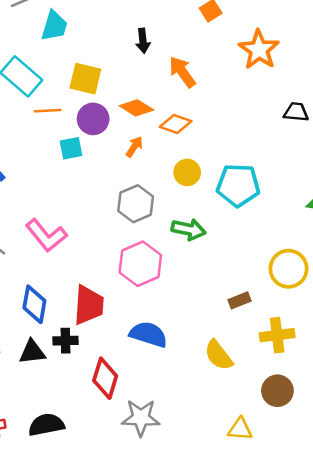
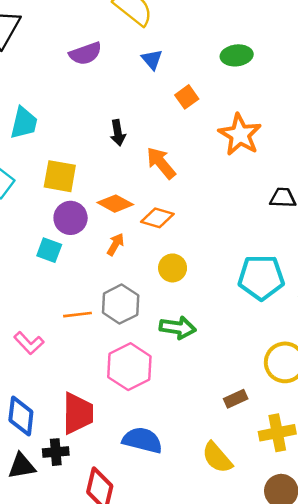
orange line: (48, 111) -> (78, 315), moved
cyan square: (71, 148) -> (49, 250), turned 35
cyan pentagon: (238, 185) -> (261, 277), moved
pink L-shape: (46, 235) -> (29, 343), size x0.7

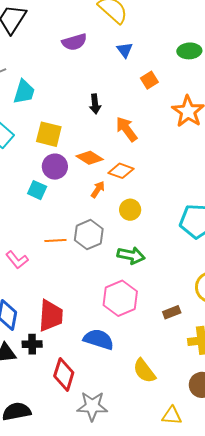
orange arrow: (115, 244) -> (98, 189), moved
pink hexagon: (129, 367) -> (120, 298), moved
yellow semicircle: (217, 458) -> (144, 371), moved

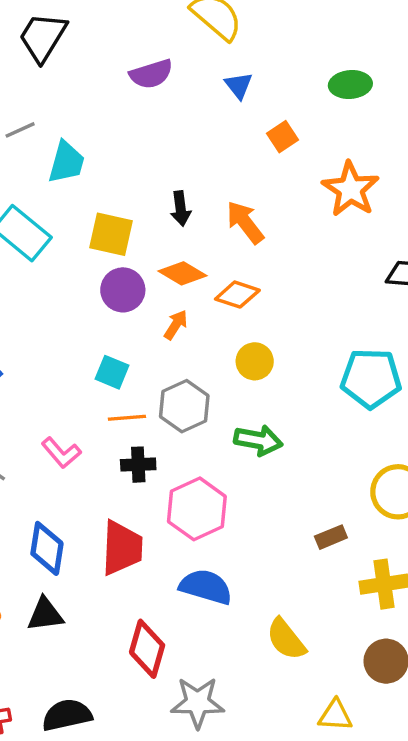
black arrow: (95, 104) -> (181, 209), moved
orange arrow: (98, 189) -> (176, 325), moved
cyan square: (37, 190) -> (112, 372), moved
pink hexagon: (120, 298) -> (197, 509), moved
black cross: (32, 344) -> (138, 465), moved

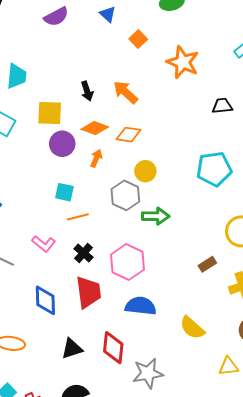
gray hexagon: (184, 406) -> (125, 195), moved
black cross: (138, 465) -> (84, 253), moved, turned -36
black triangle: (45, 614) -> (72, 349), moved

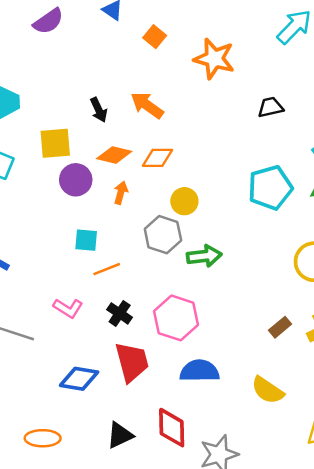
brown rectangle: (207, 264) -> (280, 327), moved
blue diamond: (45, 300) -> (79, 379), turned -72

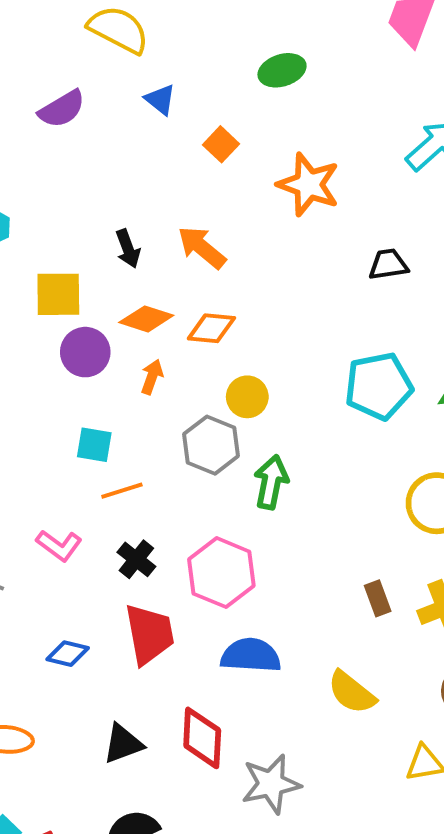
green arrow: (204, 256) -> (271, 482), turned -76
brown rectangle: (280, 327) -> (378, 598), turned -75
blue diamond: (79, 379) -> (68, 654), size x0.7

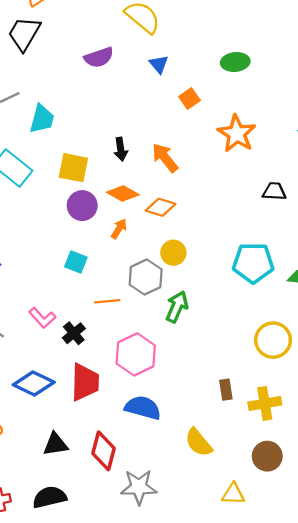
orange line: (122, 491) -> (107, 301), moved
black cross: (136, 559) -> (74, 333), moved
blue diamond: (68, 654) -> (34, 383), size x1.6

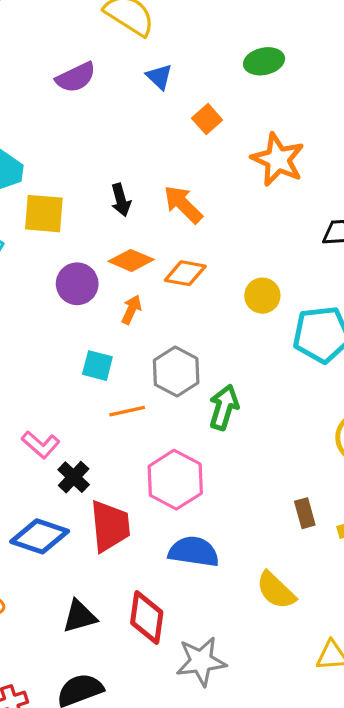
yellow square: (73, 168) -> (44, 214), moved
yellow circle: (173, 253) -> (262, 296), moved
cyan square: (76, 262) -> (97, 366), moved
black cross: (74, 333) -> (74, 477), moved

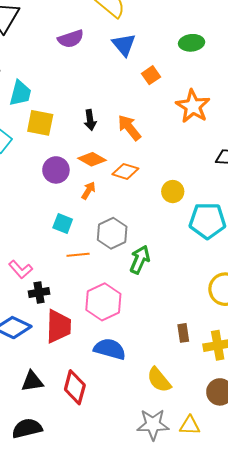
blue triangle: (159, 77) -> (124, 45), size x1.4
black cross: (74, 477) -> (39, 293), turned 30
gray star: (201, 661) -> (153, 424), moved

